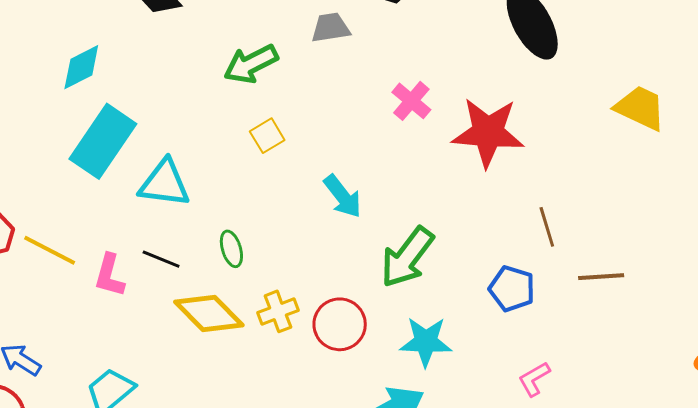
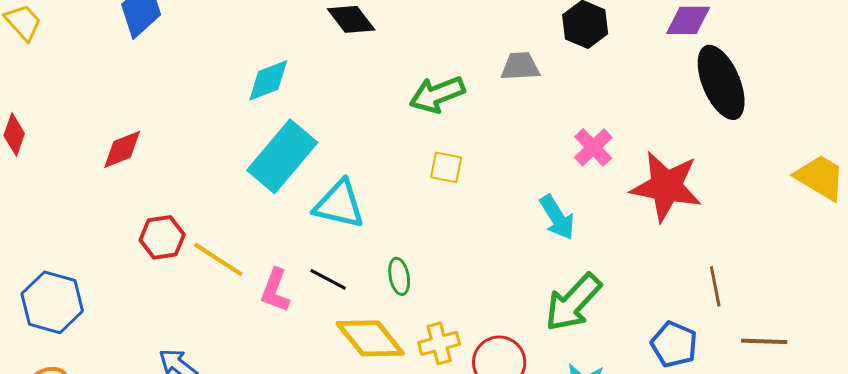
yellow square: (267, 136) -> (446, 167), turned 36
cyan arrow: (343, 196) -> (557, 217), moved

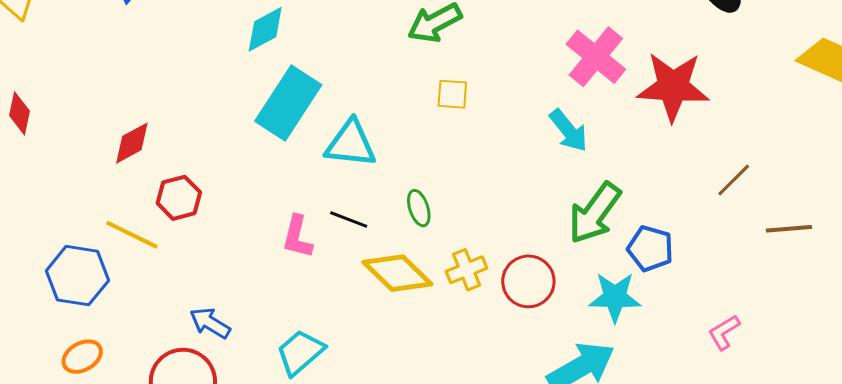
pink cross: (593, 147) -> (596, 57), size x1.5
red diamond: (122, 149) -> (132, 143), moved
yellow line: (218, 259) -> (132, 235), moved
brown line: (715, 286) -> (734, 180), turned 63
blue pentagon: (674, 344) -> (650, 249), moved

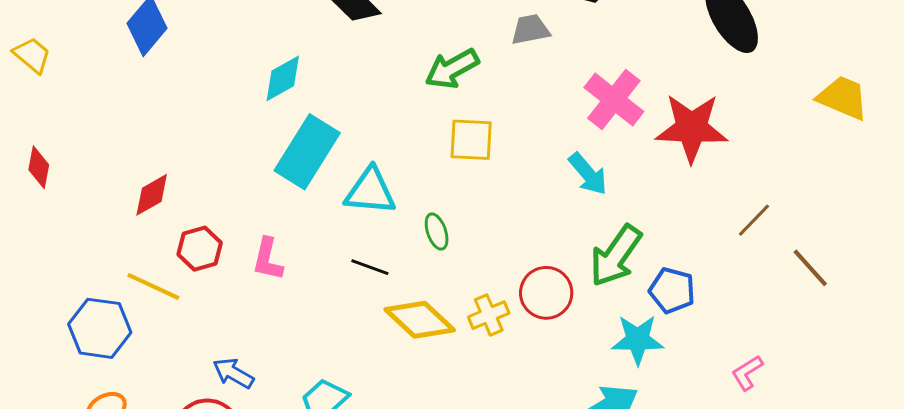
yellow square: (452, 94) -> (471, 140), size x1.4
green ellipse: (419, 208) -> (437, 231), moved
brown line: (789, 229) -> (810, 268), turned 54
pink L-shape: (297, 237) -> (268, 259), moved
red circle: (528, 281) -> (546, 293), moved

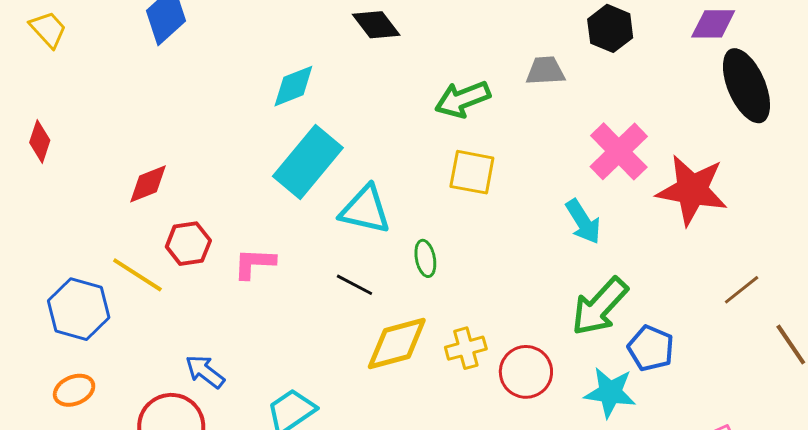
pink L-shape: (268, 259) -> (254, 263), turned 72
red circle: (546, 293) -> (526, 372), moved
yellow diamond: (420, 320) -> (397, 344), turned -66

